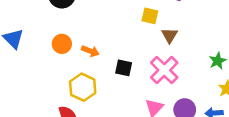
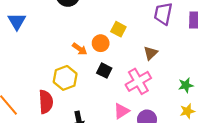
yellow square: (150, 16) -> (118, 29), moved
orange circle: (62, 44) -> (101, 43), moved

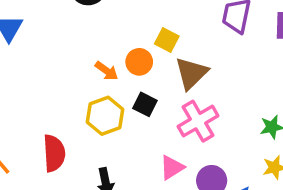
brown triangle: (150, 53) -> (191, 73), moved, size x1.5
yellow hexagon: (65, 78) -> (105, 116), moved

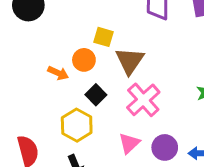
black square: (145, 104) -> (96, 95), turned 30
yellow hexagon: (105, 116) -> (77, 125), moved

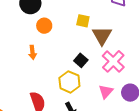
orange circle: (84, 60) -> (44, 26), moved
orange arrow: (58, 73) -> (32, 52), moved, turned 64

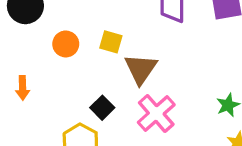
orange circle: (44, 26) -> (66, 44), moved

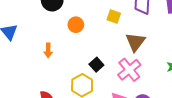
yellow square: (111, 42) -> (114, 16), moved
brown triangle: (141, 69) -> (135, 42), moved

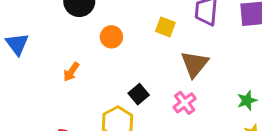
orange arrow: (48, 50) -> (71, 72), turned 32
pink cross: (129, 70) -> (185, 103), size x0.7

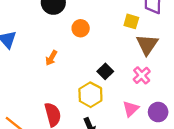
yellow square: (165, 27) -> (131, 21), moved

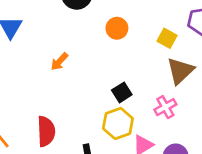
orange circle: (81, 28) -> (117, 28), moved
yellow hexagon: (90, 95) -> (118, 123), moved

